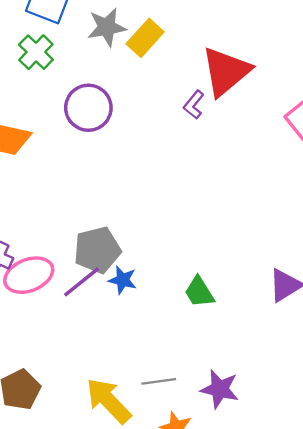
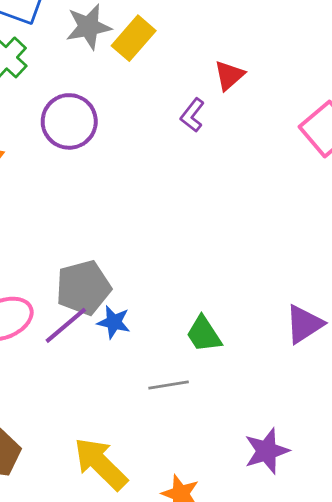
red triangle: (226, 71) -> (229, 75), size x0.5
gray line: (159, 381) -> (169, 385), moved
purple star: (220, 389) -> (267, 451), moved, turned -30

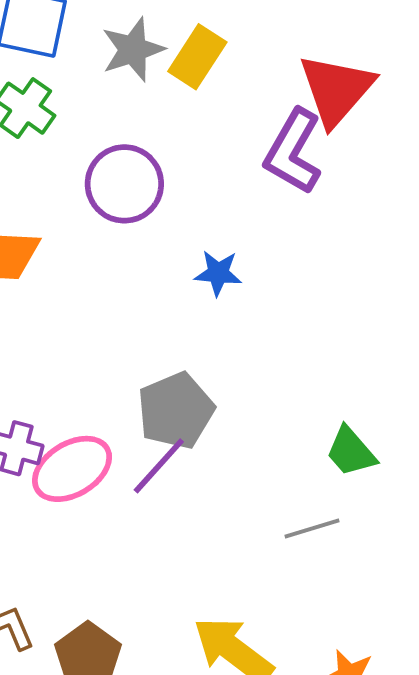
red triangle: (229, 75) -> (336, 90), size x1.8
purple L-shape: (192, 115) -> (293, 152), size x1.8
blue star: (114, 322) -> (218, 273), moved

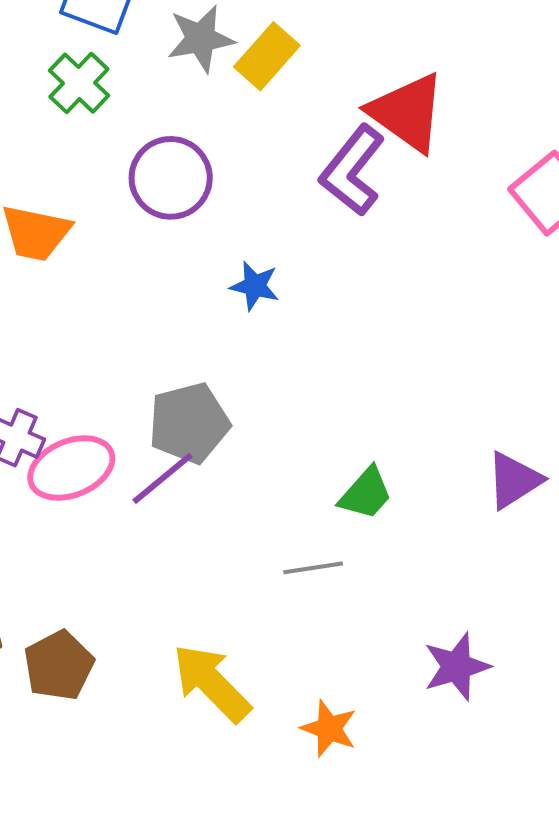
red triangle: (336, 90) -> (407, 112), turned -44
green trapezoid: (351, 452) -> (366, 493), turned -106

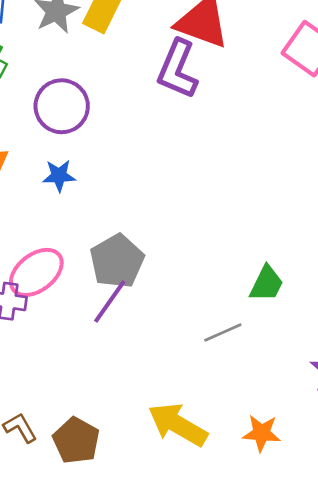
blue star: (255, 286) -> (59, 176), moved
pink ellipse: (71, 468) -> (36, 272), moved
green trapezoid: (366, 493) -> (267, 284), moved

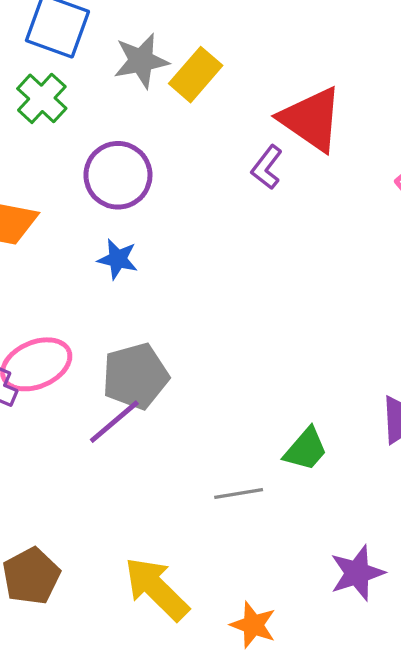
purple L-shape: (178, 69) -> (267, 167), size x0.6
blue star: (59, 176) -> (118, 259), moved

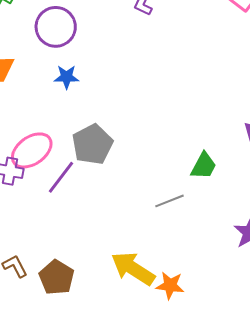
purple line: (114, 422) -> (61, 177), moved
orange star: (253, 625) -> (170, 285), moved

